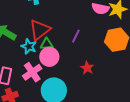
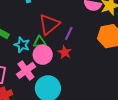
red triangle: (40, 30) -> (49, 24), moved
red star: (87, 68) -> (65, 52), moved

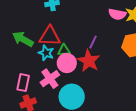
red triangle: (49, 24) -> (50, 36), moved, turned 40
red star: (65, 52) -> (89, 61), size x1.6

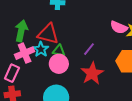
green arrow: (23, 39) -> (21, 31), turned 60
red star: (89, 61) -> (92, 73), moved
pink cross: (50, 79) -> (25, 53), moved

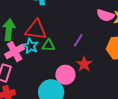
pink circle: (59, 64) -> (65, 75), moved
red star: (92, 73) -> (84, 64), size x0.7

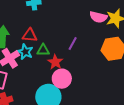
red triangle: (36, 30) -> (30, 35), size x0.7
red star: (84, 64) -> (55, 62), moved

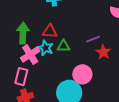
purple line: (73, 43) -> (93, 39), turned 40
red star: (55, 62) -> (103, 52), moved

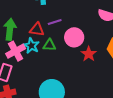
purple line: (93, 39) -> (55, 22), moved
pink circle: (82, 74) -> (74, 37), moved

